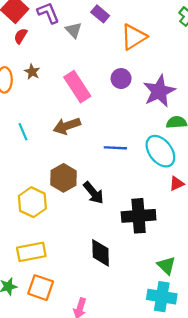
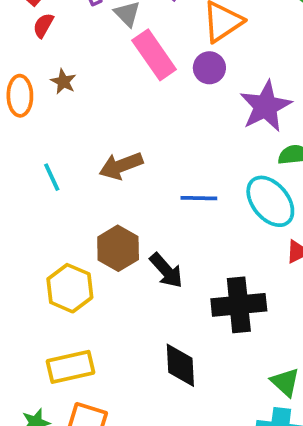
purple circle: (121, 79) -> (209, 68), moved
pink rectangle: (77, 87) -> (154, 55), moved

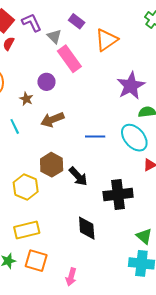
purple circle: (209, 68) -> (46, 82), moved
brown star: (63, 82) -> (26, 99), moved

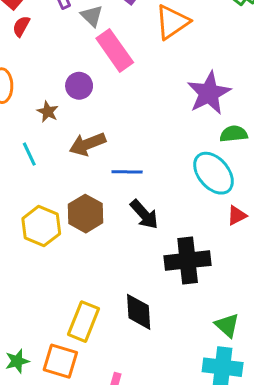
blue line: (95, 137) -> (127, 172), moved
black arrow: (78, 176) -> (144, 214), moved
yellow hexagon: (26, 187) -> (41, 226), moved
yellow rectangle: (27, 230) -> (83, 322), moved, turned -55

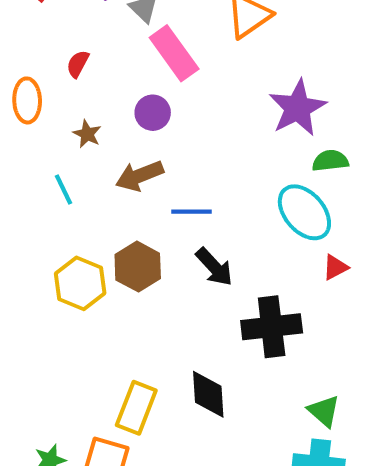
red semicircle: (21, 26) -> (78, 64), moved
purple circle: (79, 86) -> (153, 113), moved

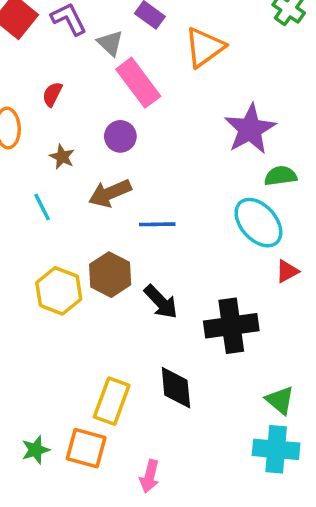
black arrow: (214, 267) -> (161, 302), moved

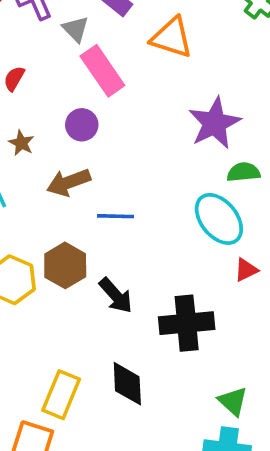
orange triangle: (205, 47) -> (172, 38), turned 51

